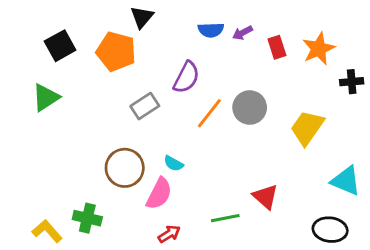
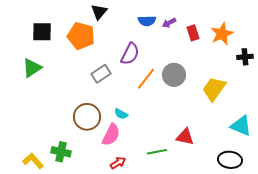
black square: (60, 46) -> (42, 32), turned 30
red triangle: (265, 197) -> (185, 137), turned -30

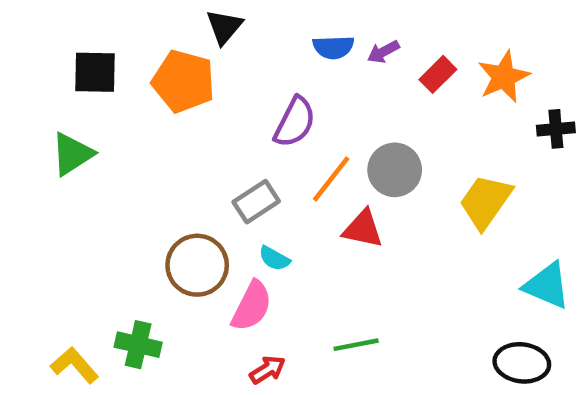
red rectangle: (193, 33) -> (438, 74), turned 63
gray rectangle: (101, 74) -> (256, 202), moved
red triangle: (185, 137) -> (363, 229), moved

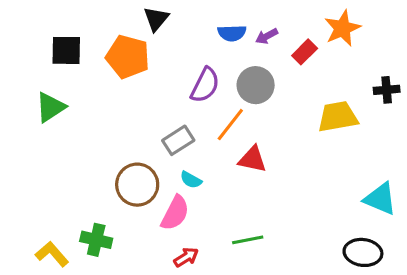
orange star: (504, 77) -> (342, 28), moved
gray circle: (395, 170) -> (256, 85), moved
yellow trapezoid: (486, 202) -> (338, 117), moved, turned 45

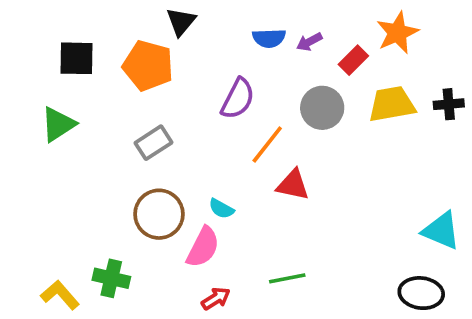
gray circle: (256, 85) -> (322, 108), moved
yellow trapezoid: (338, 117) -> (392, 104), moved
gray rectangle: (178, 140) -> (153, 143), moved

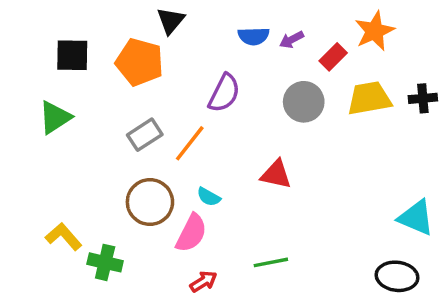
orange line: (267, 145) -> (190, 143), moved
yellow L-shape: (60, 295) -> (64, 237), moved

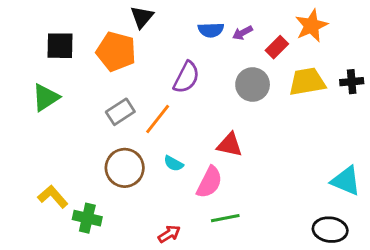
pink semicircle: (191, 233) -> (209, 182), moved

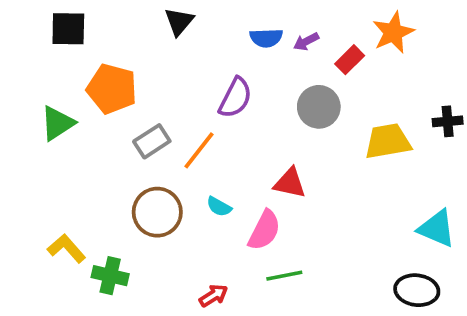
black square: (60, 46) -> (68, 29), moved
orange pentagon: (116, 51) -> (112, 89), moved
yellow trapezoid: (307, 82) -> (388, 141), moved
black cross: (352, 82) -> (448, 121), moved

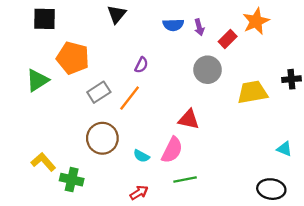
purple arrow: (306, 42) -> (199, 27), turned -77
purple semicircle: (235, 98) -> (141, 65), moved, size x0.6
cyan semicircle: (219, 207) -> (141, 156), moved
cyan triangle: (437, 228) -> (284, 149), size x0.6

